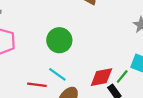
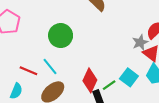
red diamond: (101, 77) -> (90, 80), turned -70

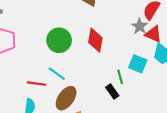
red diamond: (90, 80) -> (95, 40), moved
green line: (109, 85) -> (120, 77), turned -56

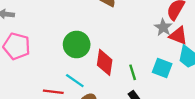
red diamond: (95, 40) -> (105, 62), moved
green line: (120, 77) -> (133, 72), moved

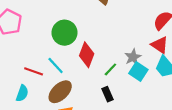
gray star: (163, 27) -> (133, 57), moved
green line: (133, 72) -> (110, 69), turned 48

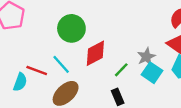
red diamond: (87, 55) -> (95, 53), turned 40
cyan semicircle: (22, 93) -> (20, 82), moved

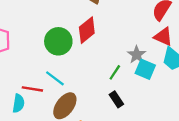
red diamond: (95, 53) -> (87, 30), moved

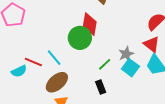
red diamond: (87, 30) -> (90, 24), turned -55
green circle: (58, 41) -> (80, 38), moved
cyan semicircle: (18, 103) -> (19, 71), turned 42

